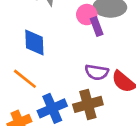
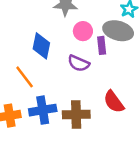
pink circle: (87, 15) -> (83, 31), moved
purple semicircle: (97, 72) -> (79, 63), moved

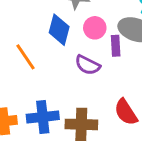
blue diamond: (41, 46) -> (59, 30), moved
orange line: (25, 77) -> (26, 57), moved

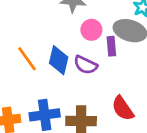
blue diamond: (59, 30) -> (59, 60), moved

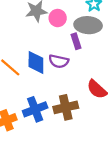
pink circle: (91, 30) -> (58, 18), moved

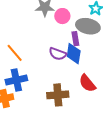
blue diamond: (36, 62) -> (74, 54), moved
blue cross: (35, 109) -> (16, 80), moved

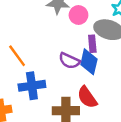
blue cross: (16, 80) -> (32, 86), moved
red semicircle: (87, 83) -> (87, 97), moved

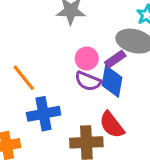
pink circle: (78, 15) -> (87, 58), moved
purple rectangle: (92, 44) -> (115, 59), turned 63

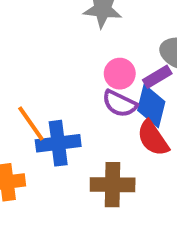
orange line: (24, 78) -> (31, 123), moved
red semicircle: (112, 125) -> (153, 138), moved

